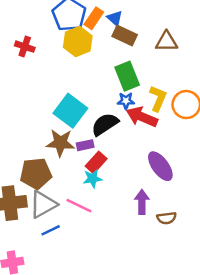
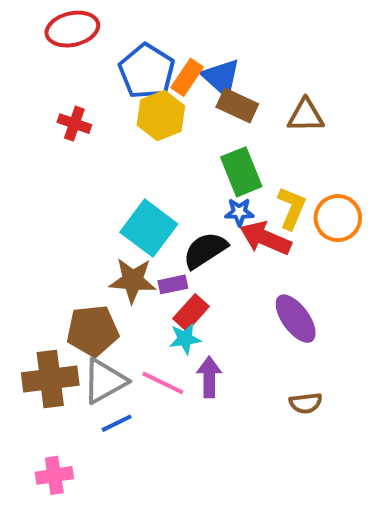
blue triangle: (115, 18) -> (221, 77), size x1.5
purple arrow: (142, 202) -> (209, 377), moved

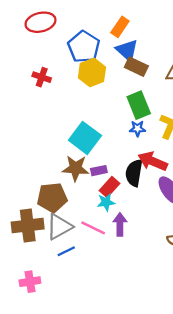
orange rectangle: (187, 77) -> (120, 27), moved
red arrow: (265, 238) -> (153, 161), moved
black semicircle: (205, 250) -> (134, 173), moved, turned -48

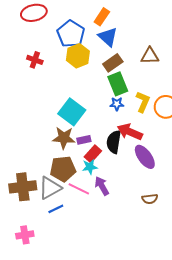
brown rectangle: (136, 67) -> (113, 63), moved, turned -60
brown pentagon: (52, 197) -> (63, 169), moved
purple arrow: (120, 224) -> (102, 186), turned -30

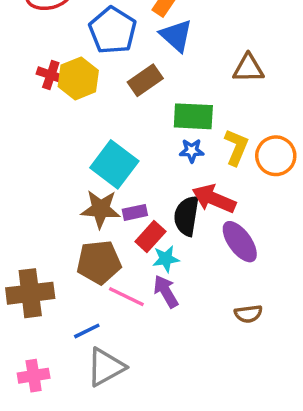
yellow hexagon: (78, 56) -> (78, 78), moved
brown rectangle: (113, 63) -> (145, 80), moved
green rectangle: (118, 84) -> (193, 116), turned -65
cyan star: (90, 167) -> (166, 259), moved
gray triangle: (50, 188) -> (106, 367), moved

